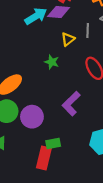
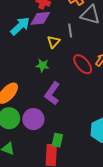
purple L-shape: (71, 104) -> (52, 93), moved
green rectangle: (53, 143) -> (57, 140), turned -56

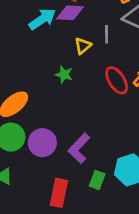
purple L-shape: (52, 93) -> (79, 148), moved
green rectangle: (57, 140) -> (97, 180), moved

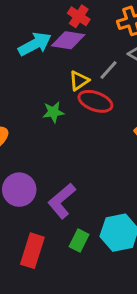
gray line: (107, 34) -> (108, 70), turned 36
green star: (64, 75) -> (53, 112), turned -30
red ellipse: (117, 80) -> (95, 101), moved, turned -44

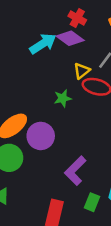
purple diamond: (68, 40) -> (70, 38), turned 32
purple circle: (19, 190) -> (41, 136), moved

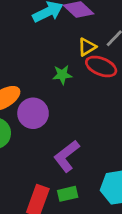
green rectangle: (92, 202) -> (68, 194), moved, turned 48

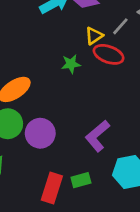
purple circle: (33, 113) -> (40, 133), moved
purple L-shape: (67, 156) -> (97, 136), moved

